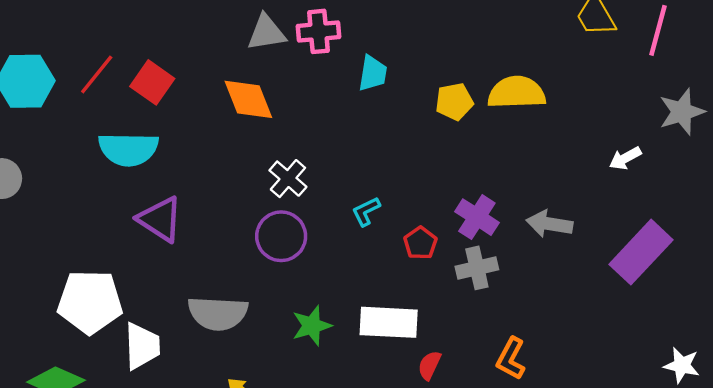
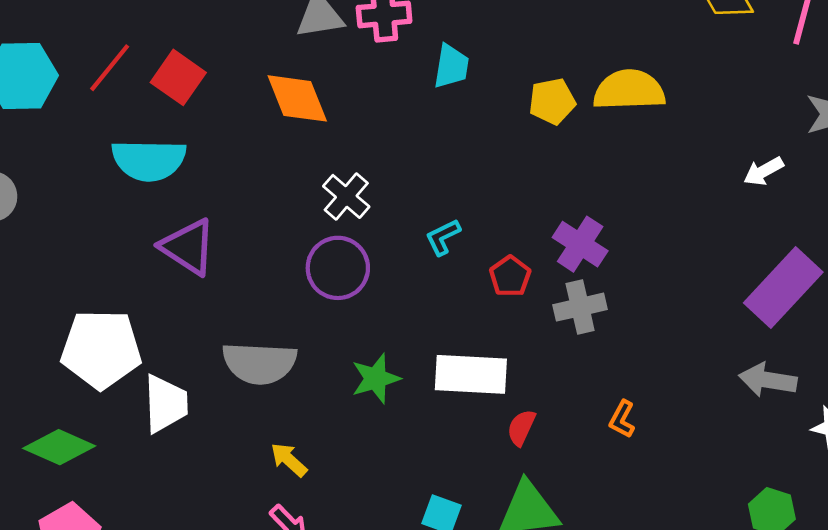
gray arrow: (549, 224) -> (768, 380), moved
orange L-shape: (511, 358) -> (622, 419), size x0.7

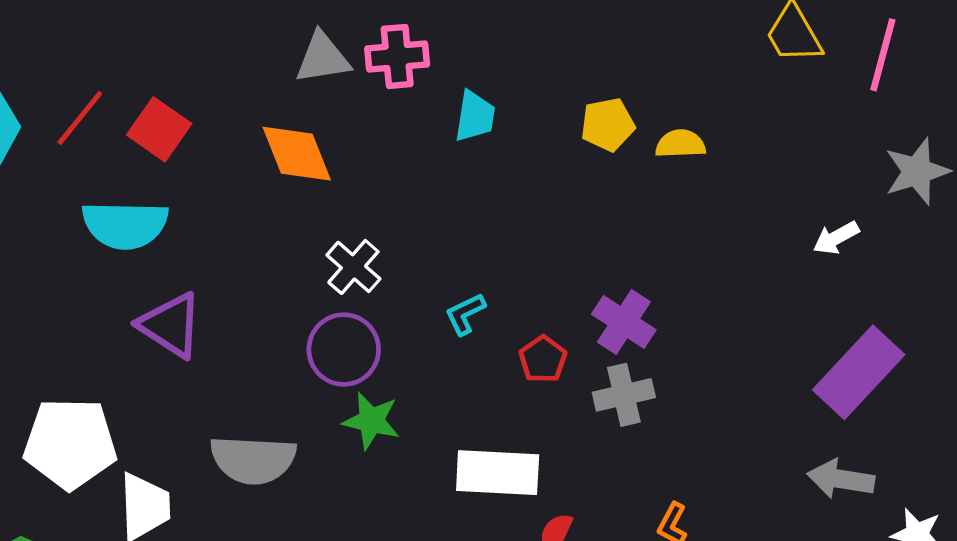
yellow semicircle: (629, 90) -> (681, 144), size x0.6
yellow pentagon: (552, 101) -> (608, 124), moved
green star: (376, 379) -> (371, 421), moved, turned 30

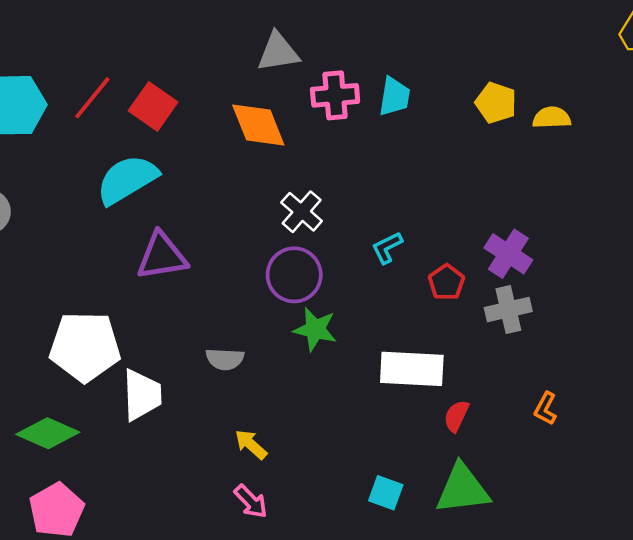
pink cross: (397, 56) -> (335, 95), moved
yellow pentagon: (608, 124) -> (496, 103), turned 30
cyan semicircle: (125, 225) -> (127, 180), turned 148
purple triangle: (170, 325) -> (162, 256), turned -42
gray semicircle: (253, 460) -> (225, 359), size x0.6

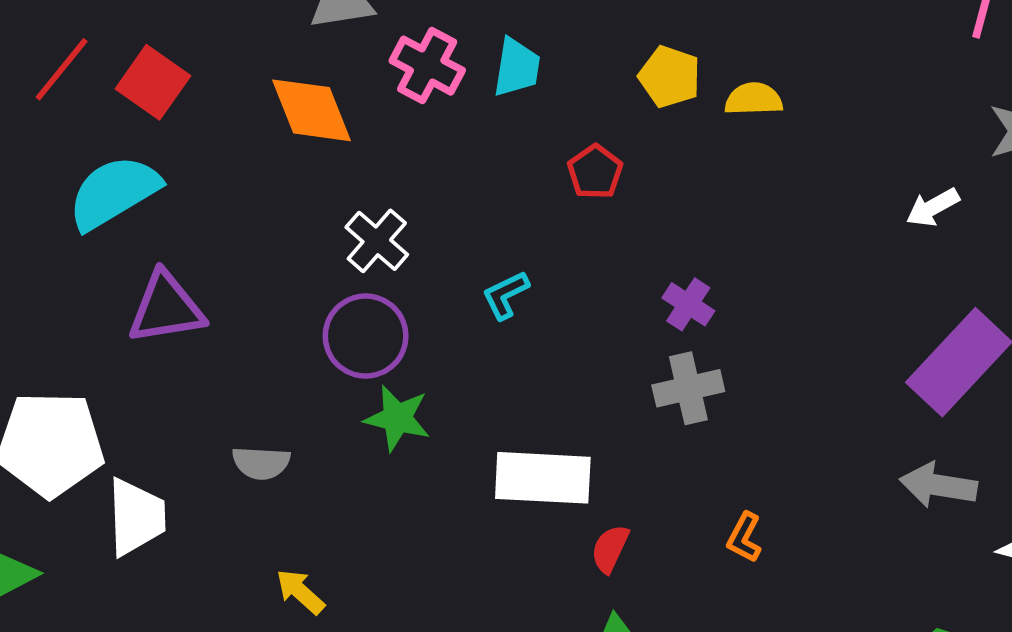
pink cross: (335, 95) -> (427, 66), turned 33
purple cross: (508, 254) -> (688, 304), size x0.7
red pentagon: (446, 282) -> (595, 172), moved

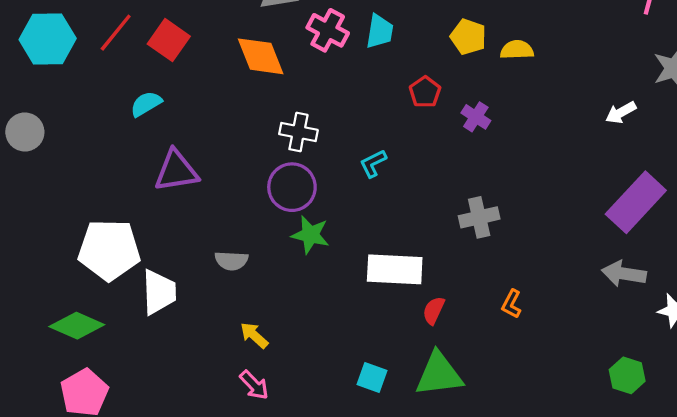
cyan semicircle: (114, 192) -> (146, 104), size x0.6
white cross: (377, 241) -> (298, 132), turned -30
purple cross: (688, 304) -> (476, 117), moved

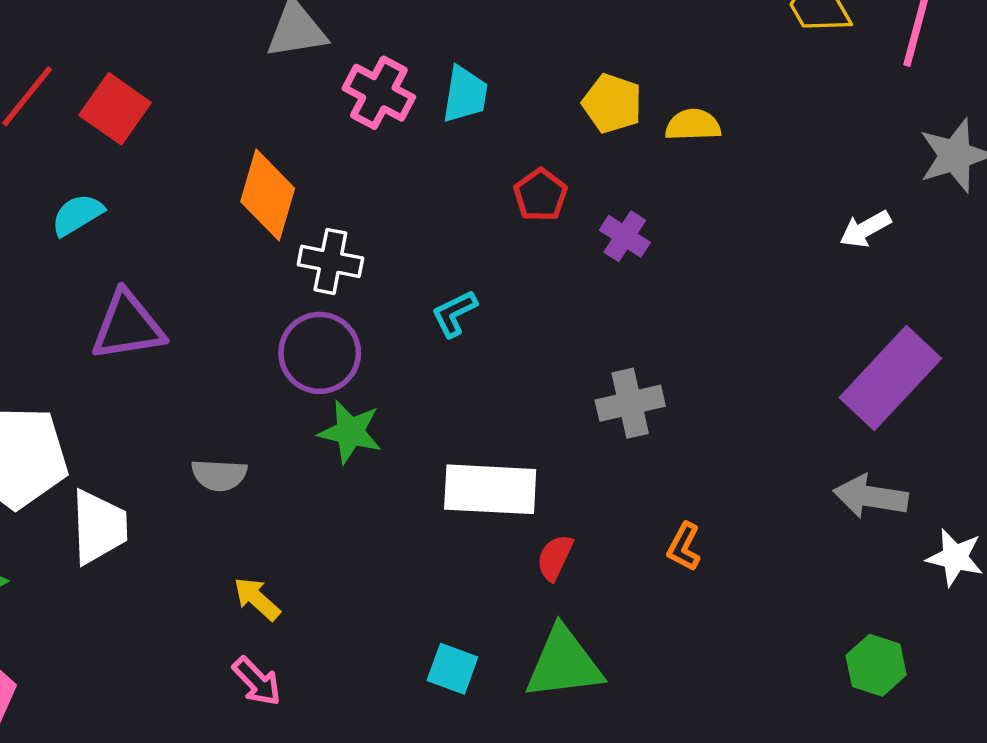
orange diamond: (261, 56) -> (268, 195), moved, turned 38

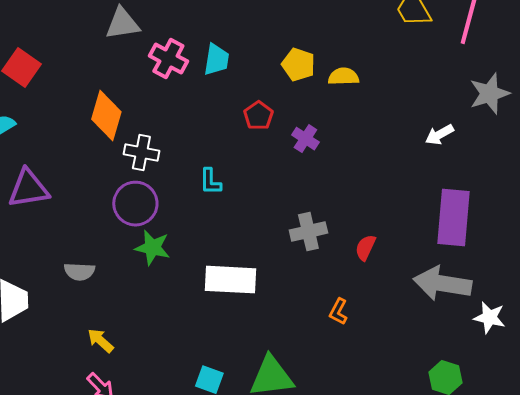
cyan L-shape: (454, 313) -> (210, 182), turned -64
purple rectangle: (890, 378) -> (453, 218), turned -38
gray arrow: (871, 496) -> (442, 284), size x1.4
red semicircle: (555, 558) -> (365, 248), moved

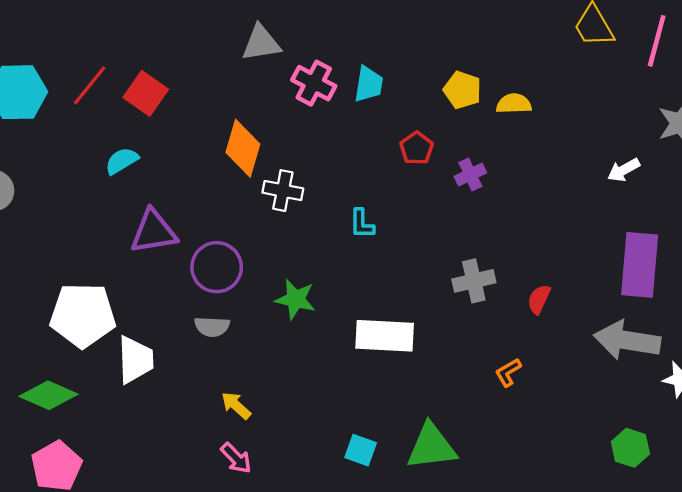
purple cross: (305, 139) -> (470, 175), turned 32
purple circle: (135, 204) -> (217, 267), moved
orange L-shape: (338, 312) -> (508, 372), turned 32

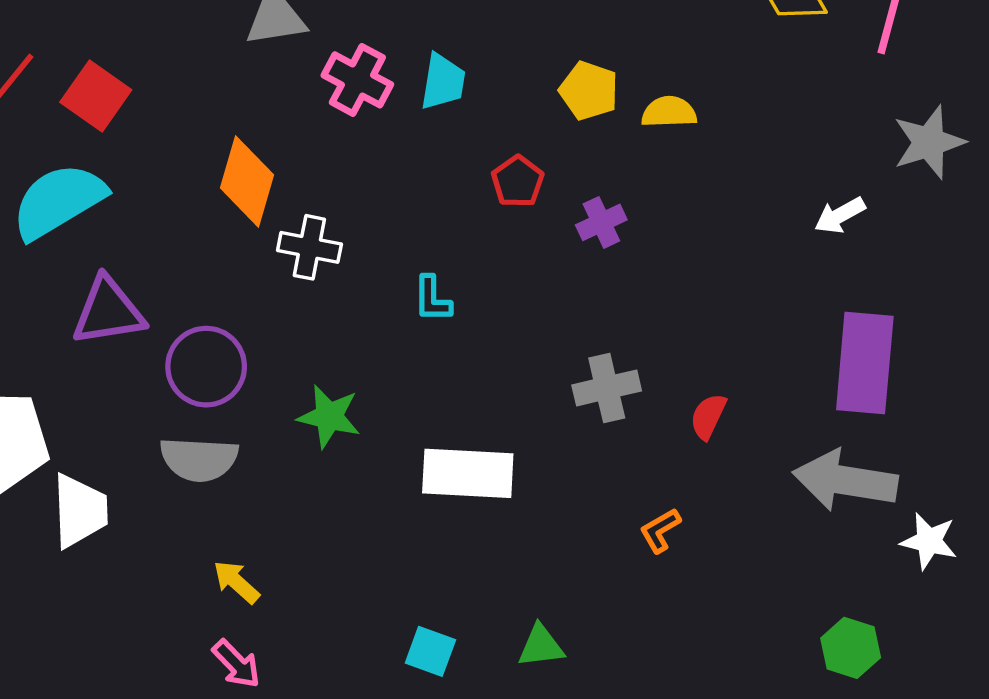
cyan semicircle: (122, 161) -> (58, 201), size x1.8
gray semicircle: (212, 327) -> (199, 459), size x1.4
green triangle: (432, 447) -> (541, 646), size x0.6

